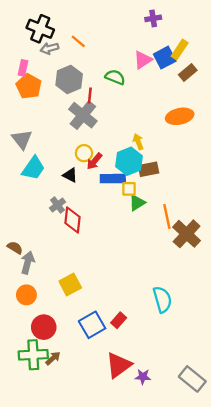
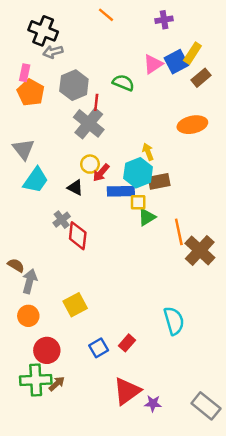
orange line: (78, 41) -> (106, 15), moved
blue square: (92, 325) -> (99, 348), size x0.7

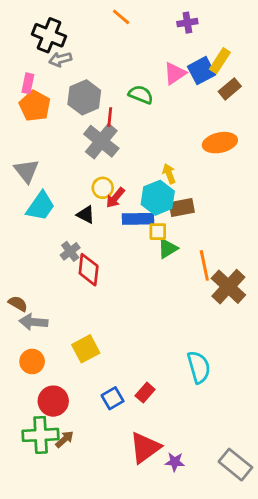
gray arrow: (30, 281) -> (33, 322), turned -100

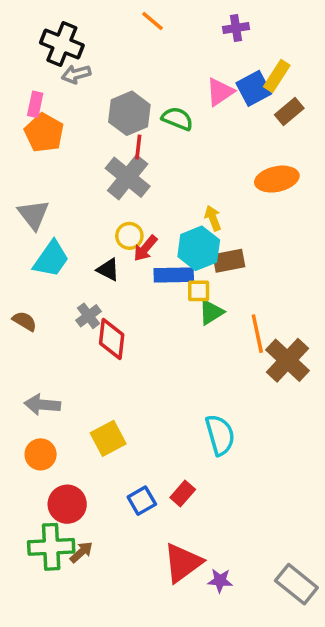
gray hexagon: (84, 97) -> (129, 113), moved
brown semicircle: (18, 304) -> (25, 321), moved
cyan semicircle: (199, 367) -> (220, 435), moved

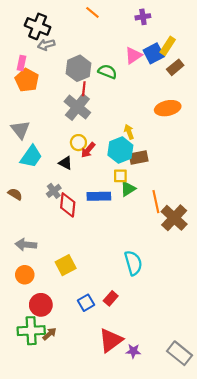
blue rectangle: (174, 275) -> (99, 196), moved

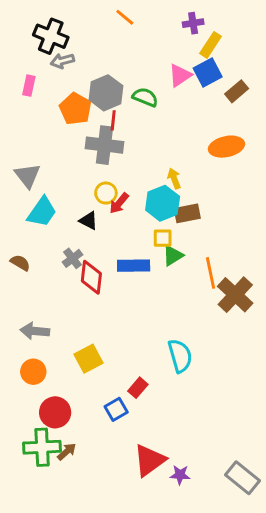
yellow rectangle: (168, 46) -> (211, 45), moved
orange pentagon: (27, 80) -> (75, 109), moved
gray cross: (77, 107) -> (104, 145), turned -32
red rectangle: (111, 298) -> (138, 388), moved

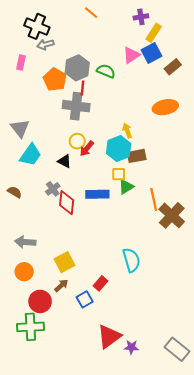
brown arrow: (67, 452) -> (61, 286), moved

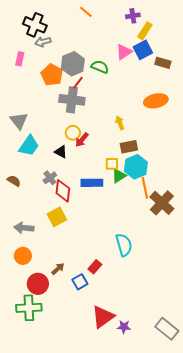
brown rectangle: (173, 67) -> (163, 63), turned 56
red line: (83, 88) -> (78, 83), turned 32
cyan hexagon: (119, 149) -> (136, 167), moved
yellow square: (64, 262) -> (57, 217), moved

